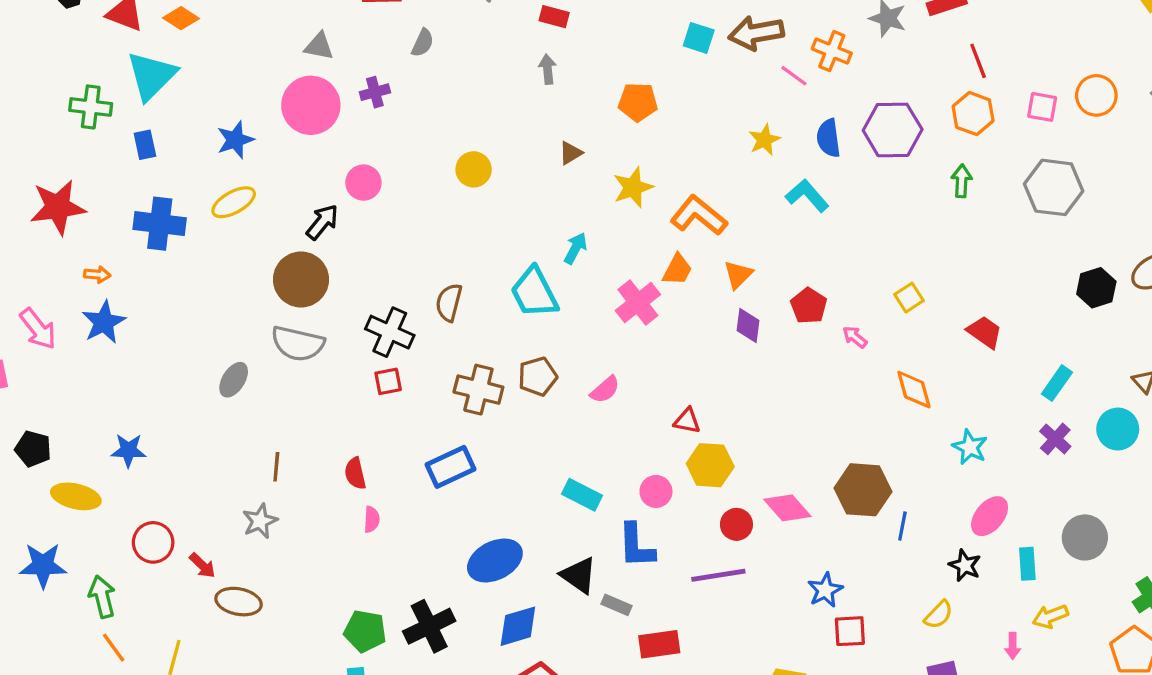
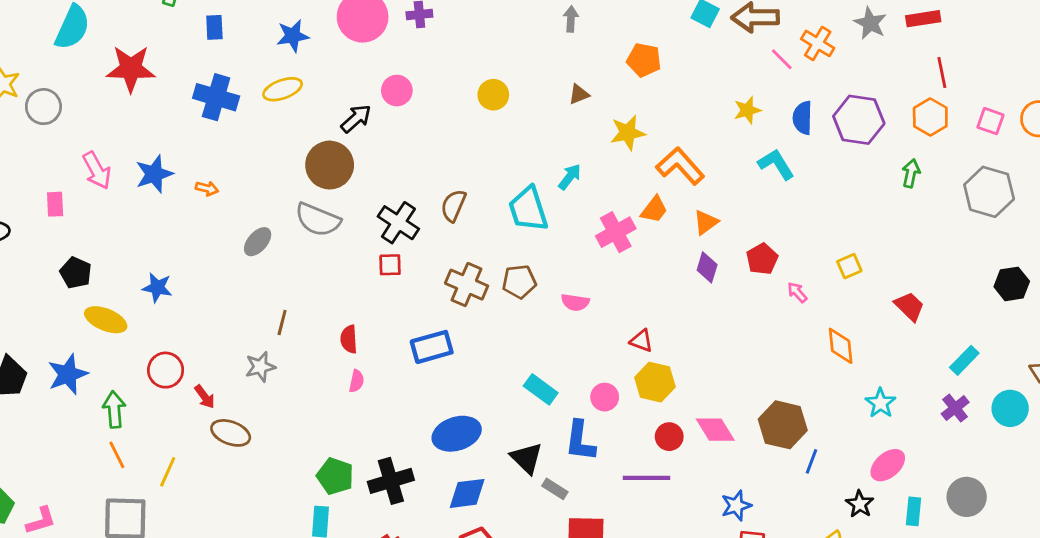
orange arrow: (97, 275) -> (207, 188), moved
pink semicircle: (605, 390) -> (575, 302), turned 40
blue star: (43, 565) -> (68, 374), turned -30

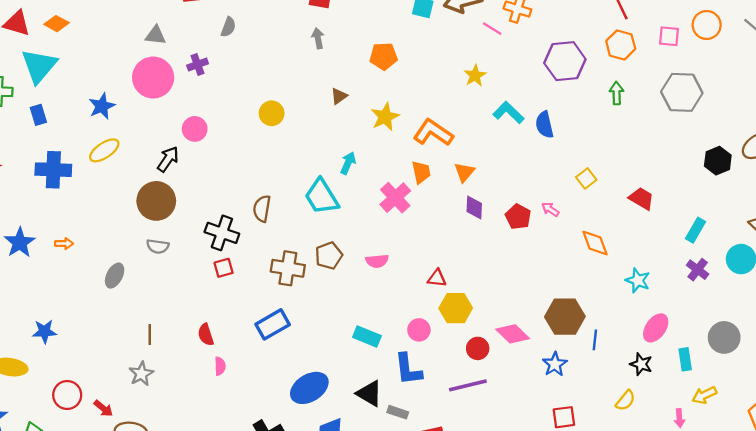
blue semicircle: (803, 118) -> (544, 125), moved
orange trapezoid: (654, 209) -> (421, 172), turned -35
gray semicircle: (318, 220) -> (158, 246), size x0.6
red pentagon: (762, 259) -> (518, 217), moved
blue star: (736, 506) -> (555, 364), moved

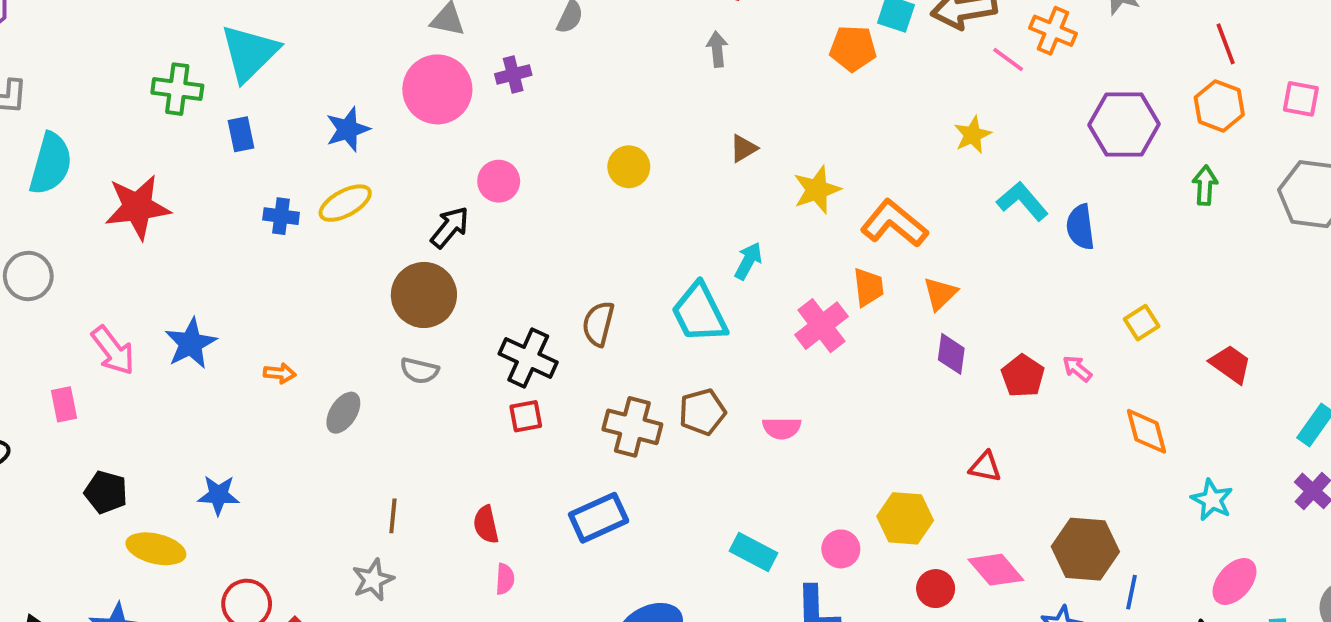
orange pentagon: (384, 56) -> (853, 48), moved
blue cross: (53, 170) -> (281, 216), moved, size x0.6
orange arrow: (64, 244) -> (280, 373), moved
red triangle: (437, 278) -> (985, 467), moved

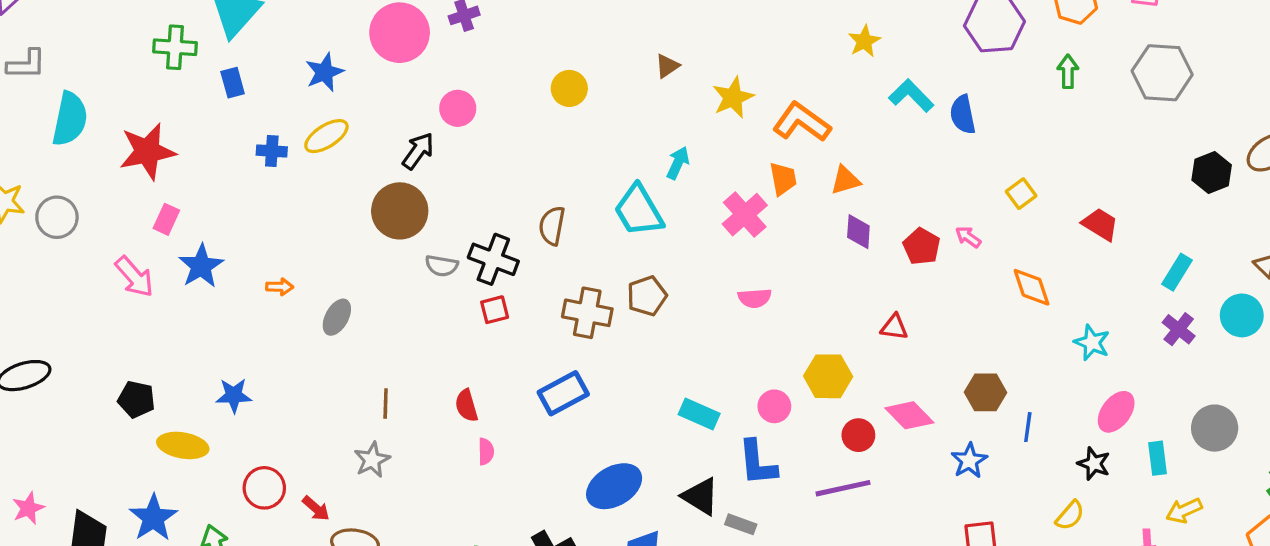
orange triangle: (940, 294) -> (845, 180), turned 32
gray semicircle: (419, 371) -> (442, 266), moved
pink rectangle: (64, 404) -> (166, 219), moved, turned 40
pink semicircle: (782, 428) -> (755, 298), moved
brown hexagon: (1085, 549) -> (985, 392), size x0.7

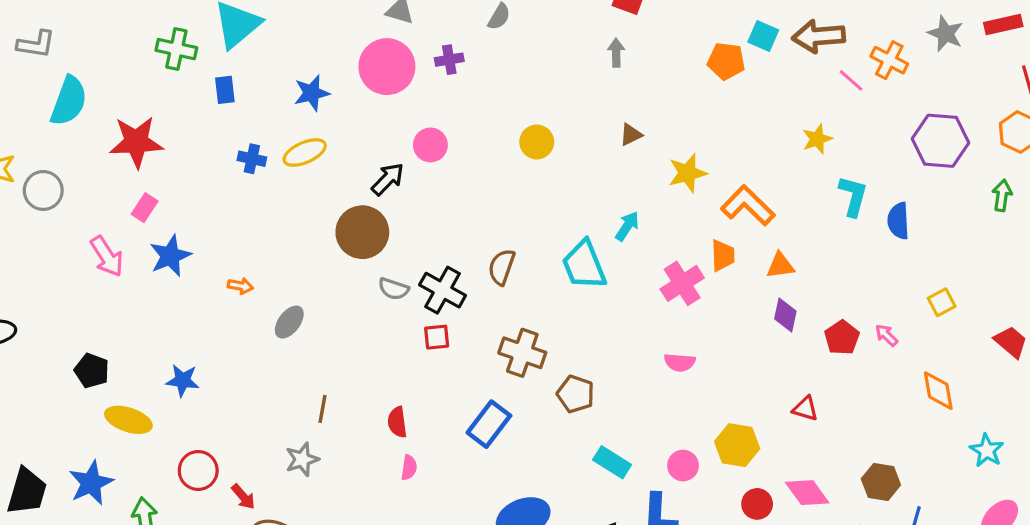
cyan L-shape: (911, 96) -> (853, 196), turned 51
brown pentagon: (647, 296) -> (576, 394), moved, turned 30
blue rectangle: (563, 393) -> (489, 424), turned -33

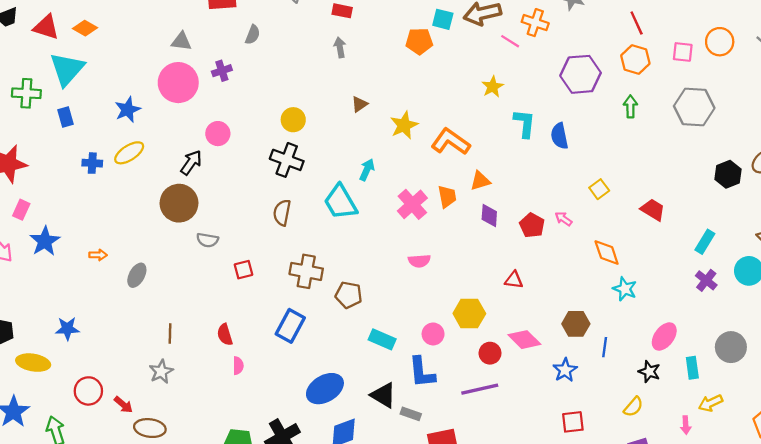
orange trapezoid: (723, 255) -> (447, 197), moved
black cross: (443, 290) -> (287, 160), moved
cyan star: (987, 450) -> (625, 289), moved

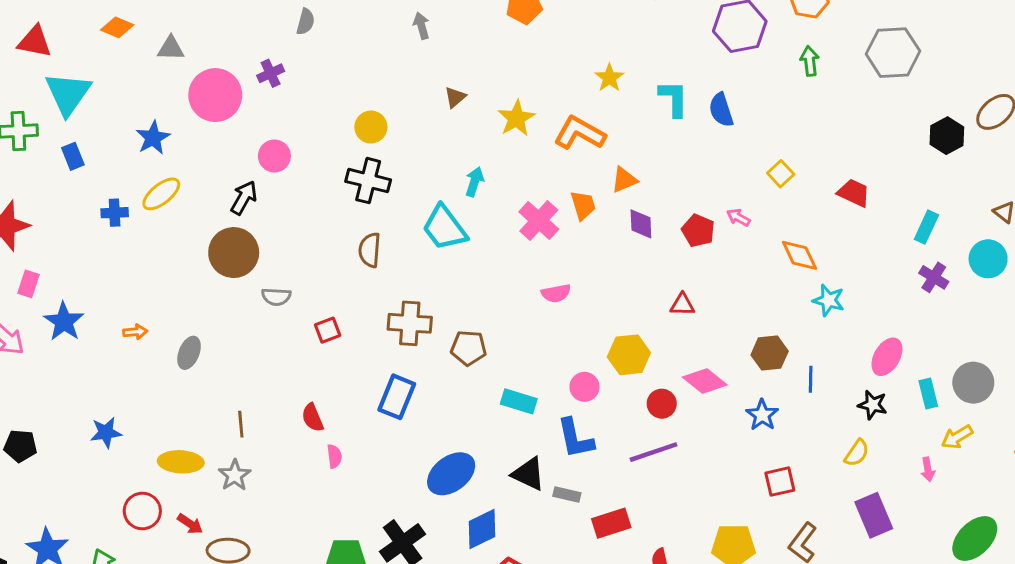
orange diamond: (85, 28) -> (117, 27), moved
gray triangle: (181, 41) -> (171, 48), moved
yellow star: (493, 87) -> (609, 78), moved
gray circle: (731, 347) -> (973, 383), moved
yellow ellipse: (33, 363) -> (181, 462), moved

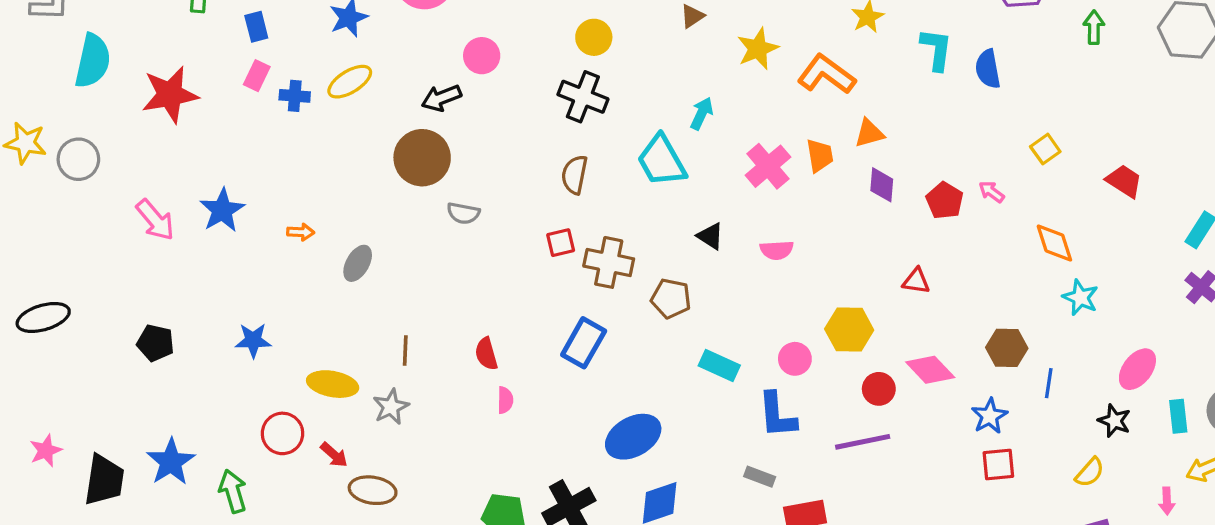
black arrow: (244, 198) -> (441, 98), turned -148
pink rectangle: (28, 284) -> (257, 76), moved
red square: (328, 330) -> (561, 243), moved
black triangle: (528, 474) -> (710, 236), moved, size x0.7
red square: (780, 482) -> (998, 465), moved

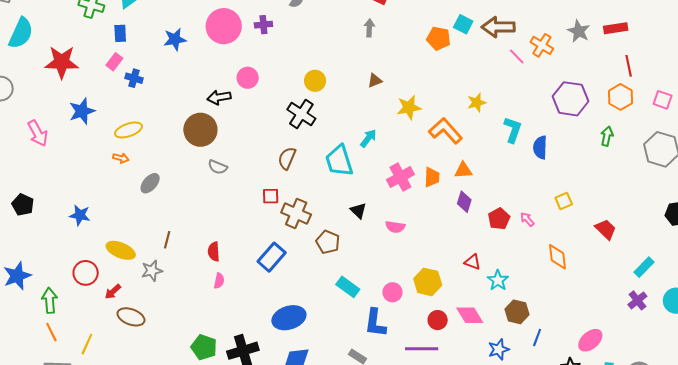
yellow ellipse: (350, 82) -> (128, 130), moved
blue star: (222, 210) -> (82, 111), moved
cyan star: (1080, 297) -> (498, 280), moved
red arrow: (334, 455) -> (113, 292), turned 84

